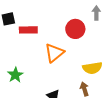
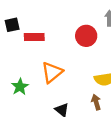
orange triangle: (54, 53) -> (52, 72), moved

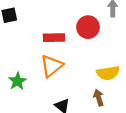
red rectangle: (34, 37) -> (54, 38), moved

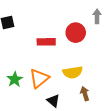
orange triangle: (52, 66) -> (39, 78), moved
yellow semicircle: (108, 73) -> (73, 72), moved

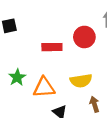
orange triangle: (39, 78) -> (44, 87), turned 35
green star: (15, 79) -> (17, 77), moved

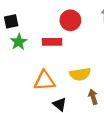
red circle: (84, 37) -> (70, 20), moved
green star: (17, 77) -> (19, 42), moved

